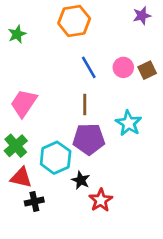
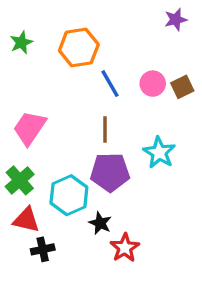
orange hexagon: (74, 21) -> (79, 47), moved

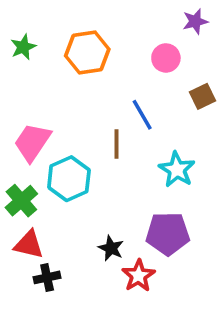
blue line: (110, 84) -> (142, 115), moved
pink circle: (153, 84) -> (166, 58), moved
purple pentagon: (110, 172) -> (168, 234), moved
cyan hexagon: (69, 195) -> (69, 179), moved

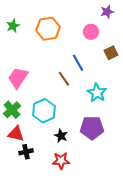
brown line: (117, 144) -> (64, 79), turned -35
cyan hexagon: (69, 179) -> (44, 111), moved
red star: (138, 276) -> (61, 161), moved, turned 30

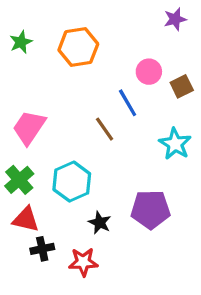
pink circle: (91, 32) -> (149, 72), moved
cyan star: (97, 93) -> (175, 144), moved
red star: (61, 161) -> (83, 262), moved

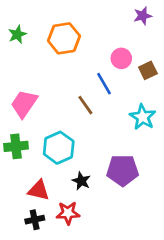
green cross: (19, 180) -> (16, 146), turned 35
red triangle: (26, 219) -> (39, 190), moved
black cross: (42, 249) -> (35, 220), moved

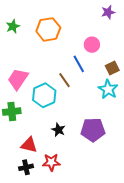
brown square: (148, 70) -> (112, 68), moved
cyan hexagon: (59, 148) -> (44, 95), moved
black star: (81, 181) -> (58, 130), moved

